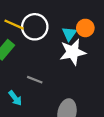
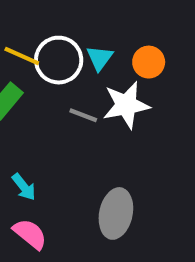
cyan triangle: (69, 34) -> (100, 58), moved
gray line: (35, 80) -> (83, 115), moved

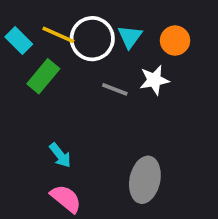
white star: (126, 105) -> (154, 80), size x0.7

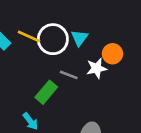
orange circle: (175, 41) -> (112, 54), moved
green rectangle: (43, 76) -> (46, 92), moved

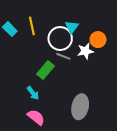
yellow line: (29, 37) -> (32, 26), turned 54
white circle: (53, 39) -> (60, 39), moved

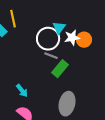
yellow line: (32, 26) -> (13, 19), moved
white star: (85, 51) -> (72, 38), moved
green rectangle: (45, 70) -> (60, 69), moved

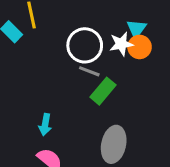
cyan triangle: (59, 28) -> (136, 29), moved
cyan arrow: (22, 91) -> (45, 125), turned 48

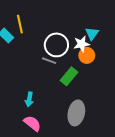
orange circle: (140, 47) -> (87, 55), moved
gray line: (89, 71) -> (49, 61), moved

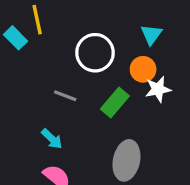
white star: (82, 44) -> (158, 89), moved
gray line: (49, 61) -> (65, 96), moved
cyan arrow: (29, 99) -> (52, 139), turned -56

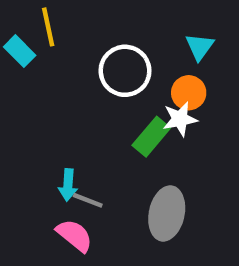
white star: (158, 89) -> (180, 119), moved
gray line: (65, 96) -> (88, 200), moved
cyan arrow: (52, 139) -> (68, 185), turned 50

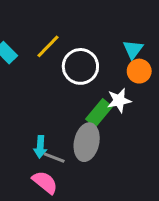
yellow line: (48, 27) -> (48, 46), moved, turned 56
orange circle: (189, 93) -> (139, 71), moved
gray ellipse: (167, 213) -> (87, 142), moved

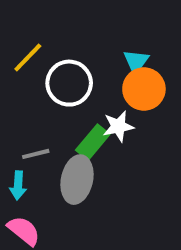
orange circle: (139, 71) -> (144, 89), size x1.4
gray line: (54, 158) -> (36, 154), moved, turned -35

